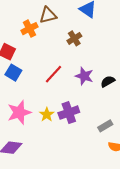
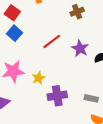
purple cross: (69, 113) -> (57, 96), moved
gray rectangle: (105, 126) -> (91, 98), turned 32

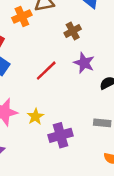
purple star: (80, 48) -> (84, 63), moved
gray rectangle: (91, 98) -> (102, 123), moved

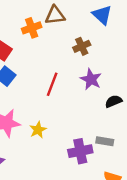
red line: (46, 71) -> (52, 84), turned -30
purple cross: (61, 135) -> (80, 151), moved

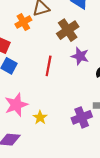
brown cross: (82, 46) -> (68, 30), size x1.5
yellow star: (38, 130) -> (40, 118), moved

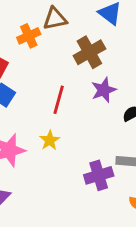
purple star: (80, 56) -> (104, 90), turned 30
yellow star: (40, 118) -> (50, 140), moved

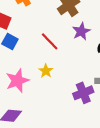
red line: (59, 100) -> (50, 41), turned -54

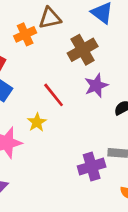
yellow star: (46, 71) -> (37, 122), moved

